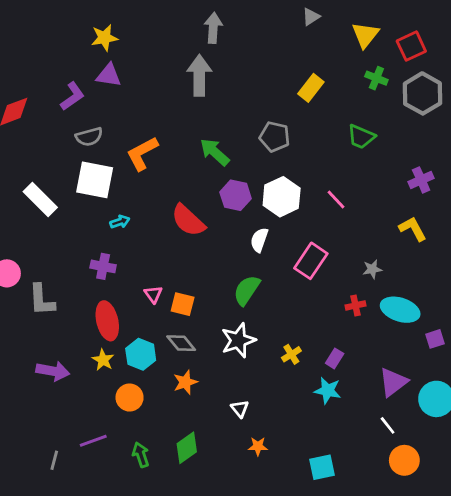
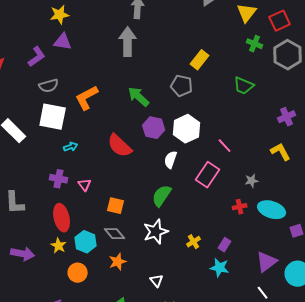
yellow rectangle: (311, 88) -> (200, 60), moved
pink line: (336, 199) -> (225, 146), moved
pink triangle: (153, 294) -> (85, 185), moved

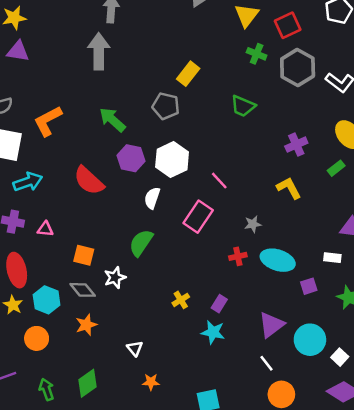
cyan arrow: (71, 147) -> (28, 182), size x1.6
pink triangle: (85, 185) -> (45, 229), turned -48
white star: (156, 232) -> (115, 278), moved, size x0.7

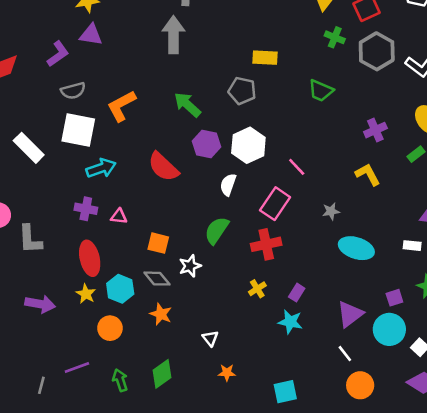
yellow rectangle: (188, 74) -> (265, 58), turned 55
red cross: (238, 256) -> (266, 244), moved, size x1.6
purple square: (309, 286) -> (394, 298), moved
orange star: (86, 325) -> (161, 314), turned -30

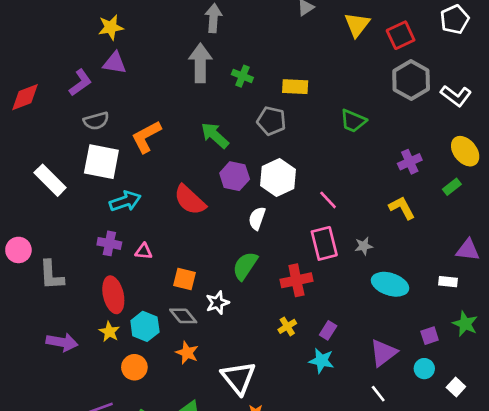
green cross: (335, 37) -> (242, 76), moved
pink rectangle: (275, 204) -> (324, 243), moved, turned -48
cyan circle: (389, 329) -> (424, 369), size x0.6
white triangle: (210, 338) -> (238, 378), size x2.0

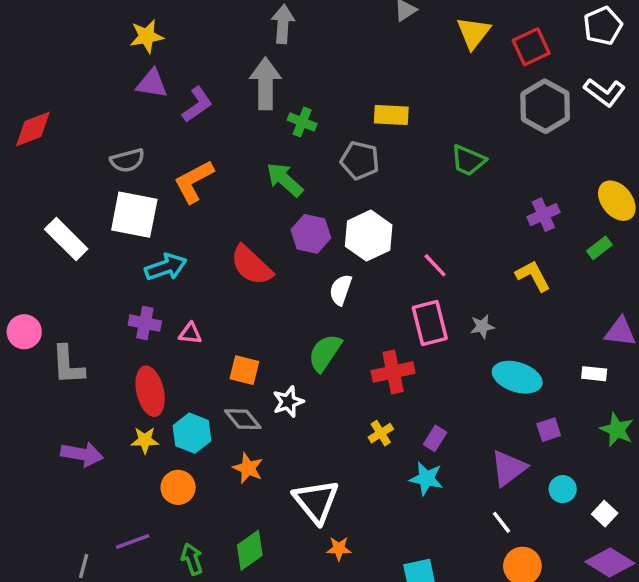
green cross: (242, 76) -> (302, 122), moved
purple L-shape: (80, 83) -> (197, 104), moved
white L-shape: (456, 96) -> (605, 92), moved
yellow star: (109, 332) -> (145, 440), turned -30
purple square: (430, 336) -> (549, 430), moved

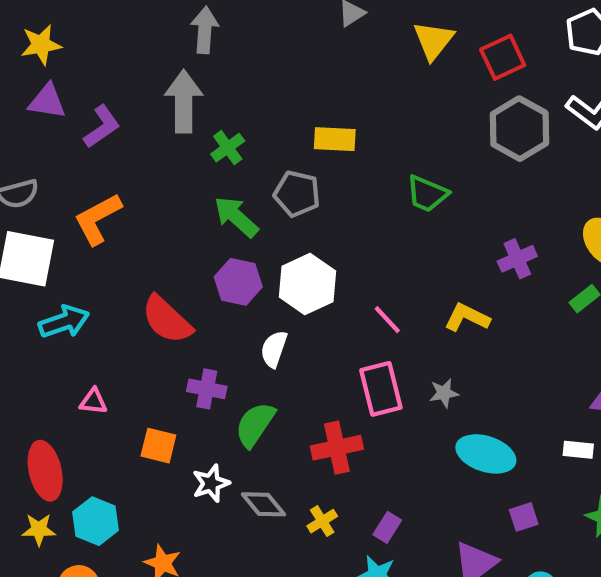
green cross: (302, 122) -> (228, 148), turned 32
green arrow: (285, 180) -> (236, 217), moved
yellow L-shape: (533, 276) -> (467, 318), moved, turned -36
purple cross: (145, 323) -> (207, 389), moved
gray diamond: (243, 419) -> (263, 504), moved

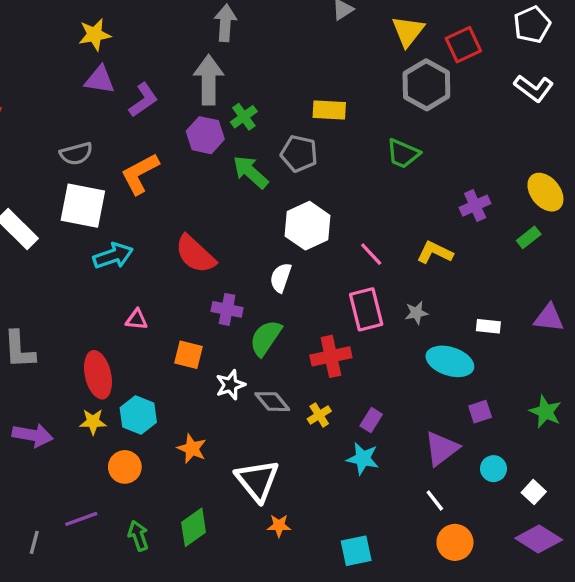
gray hexagon: (519, 129) -> (426, 85), moved
purple hexagon: (238, 282) -> (205, 135), moved
white rectangle: (578, 450) -> (488, 326), moved

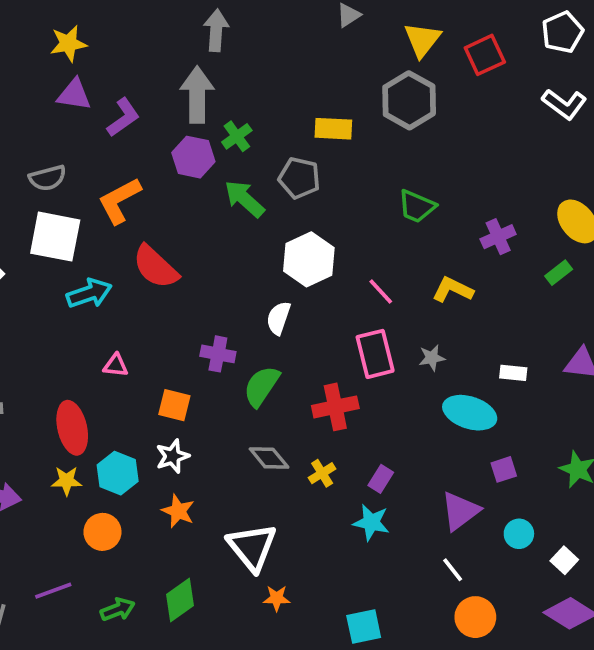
gray hexagon: (426, 85) -> (409, 100), moved
green trapezoid: (403, 154) -> (417, 206), moved
red semicircle: (195, 254) -> (155, 267), moved
white star: (230, 385) -> (173, 456), moved
green arrow: (138, 536) -> (118, 609), turned 88

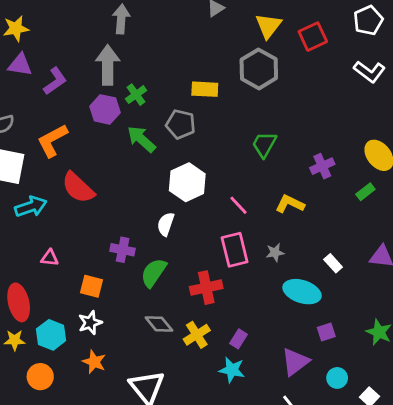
green trapezoid: (417, 206) -> (264, 145), turned 96
white rectangle: (513, 373) -> (333, 263), turned 42
yellow cross: (322, 473) -> (197, 335), size x1.4

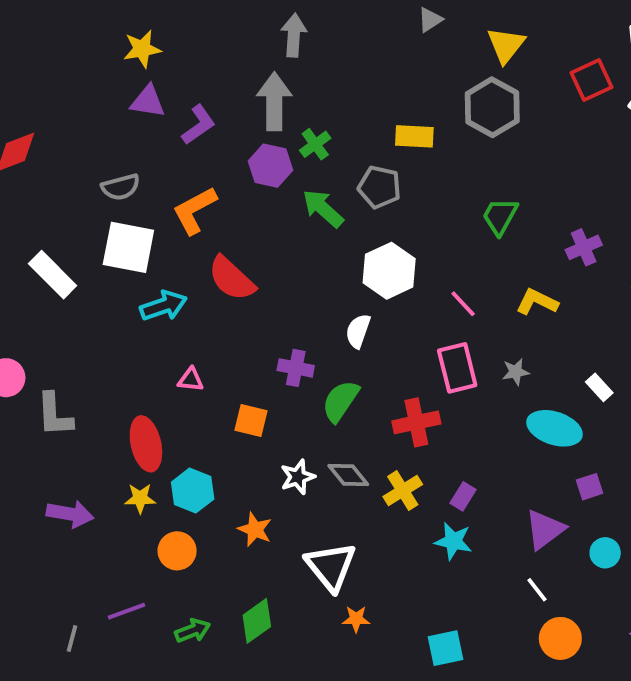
red square: (313, 37) -> (591, 80), moved
white star: (90, 323) -> (298, 477), moved

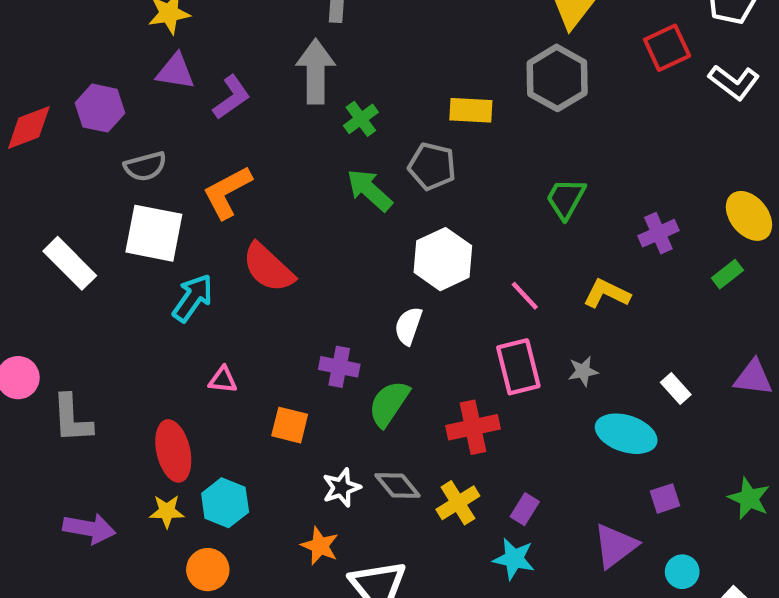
purple hexagon: (270, 166) -> (100, 108), moved
cyan arrow: (163, 306) -> (193, 298), turned -36
orange star: (255, 529) -> (320, 546), moved

